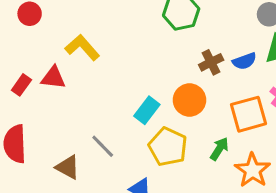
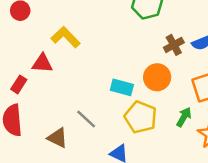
red rectangle: (21, 85) -> (19, 84), moved
cyan rectangle: (147, 110) -> (122, 87), turned 70

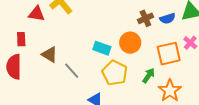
red triangle: (42, 63) -> (37, 14), moved
red rectangle: (19, 84) -> (21, 39), turned -40
brown triangle: (57, 138) -> (50, 55), moved

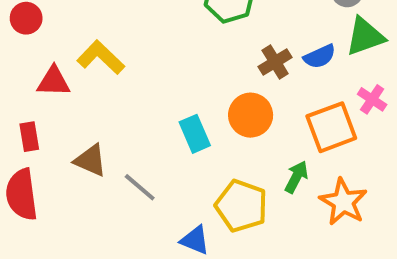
cyan rectangle: (102, 48) -> (195, 134), turned 54
yellow pentagon: (115, 73) -> (241, 206), moved

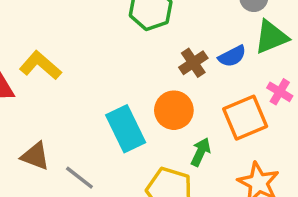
cyan rectangle: (195, 134) -> (126, 129), size x1.4
green arrow: (296, 177) -> (201, 152), moved

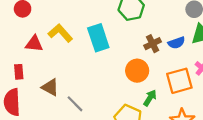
cyan rectangle: (126, 129) -> (98, 38), moved

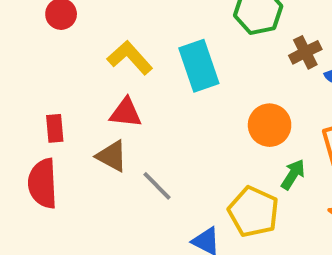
red triangle: (34, 44) -> (126, 113), moved
brown cross: (153, 44) -> (305, 52), moved

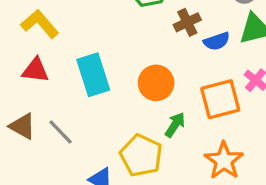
cyan rectangle: (199, 66) -> (93, 75), moved
brown triangle: (112, 156) -> (23, 126), moved

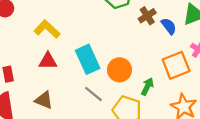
blue semicircle: (217, 41) -> (169, 26), turned -102
orange circle: (156, 83) -> (119, 70), moved
gray line: (61, 132) -> (93, 94), moved

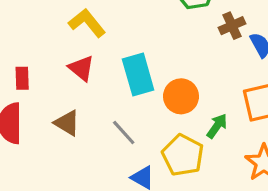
red triangle: (48, 61) -> (81, 68), turned 30
gray line: (93, 94) -> (124, 132), moved

